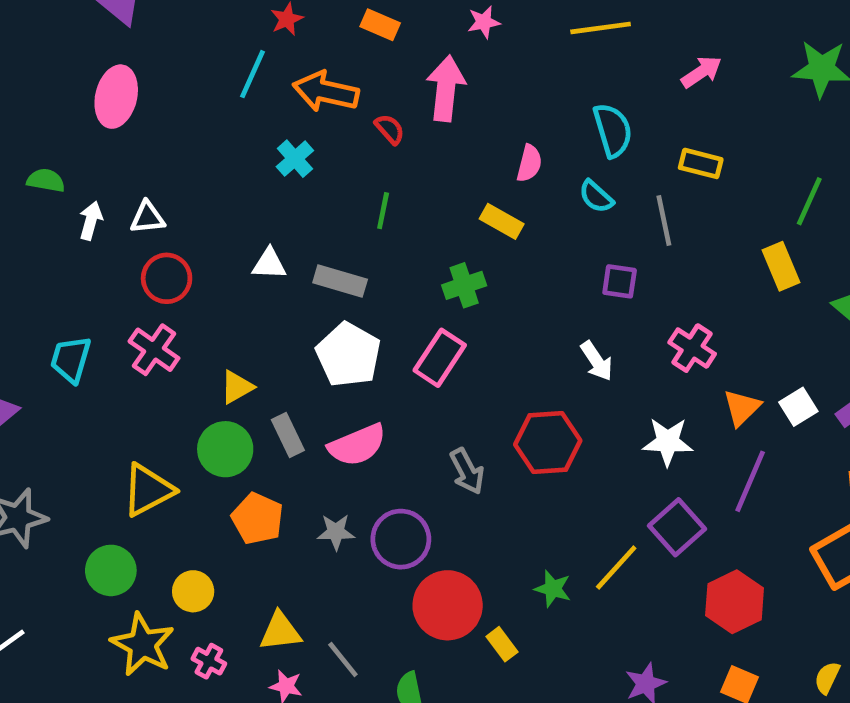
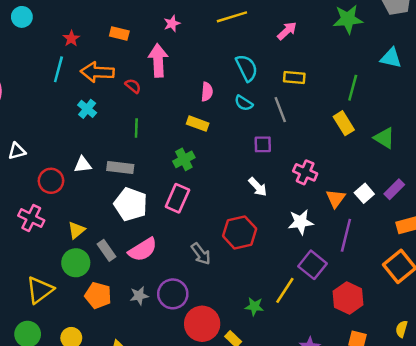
red circle: (167, 278) -> (51, 181), moved

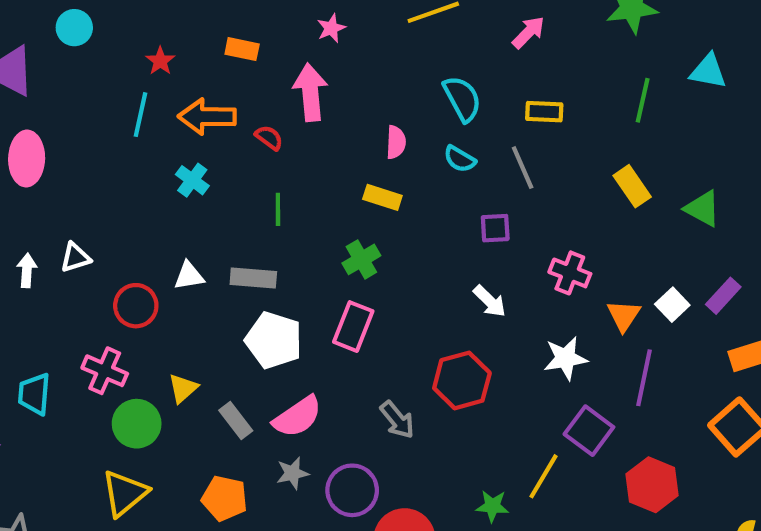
green line: (353, 88) -> (643, 100), moved
green circle: (76, 263) -> (137, 424), moved
gray star: (139, 296) -> (293, 473), moved

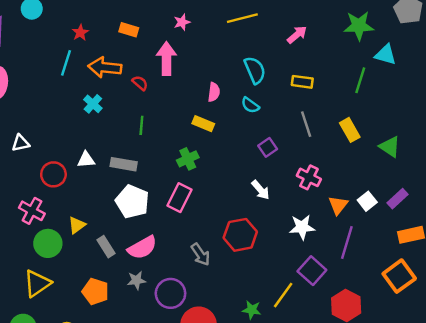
cyan triangle: (708, 71) -> (386, 55), moved
gray line: (523, 168) -> (306, 124), moved
purple square: (495, 228) -> (268, 147), turned -36

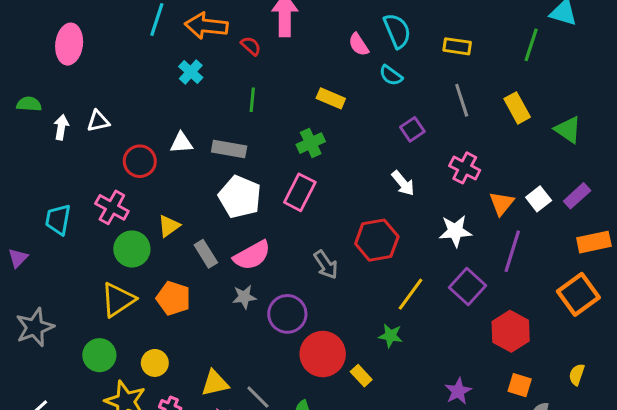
pink semicircle: (214, 92) -> (359, 45), moved, turned 138
orange pentagon: (95, 292) -> (173, 298), moved
yellow line: (283, 295) -> (411, 294), moved

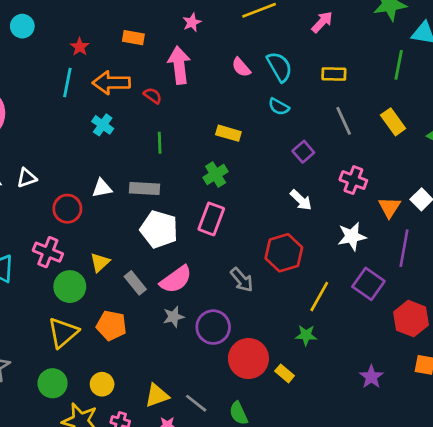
pink semicircle: (359, 45) -> (241, 67), moved

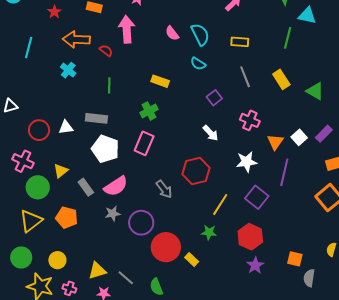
cyan line: (67, 82) -> (29, 48), moved
white triangle: (102, 188) -> (66, 127), moved
red hexagon: (411, 319) -> (250, 237), moved

